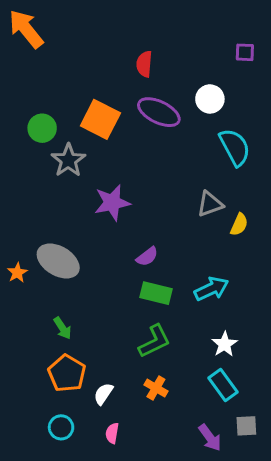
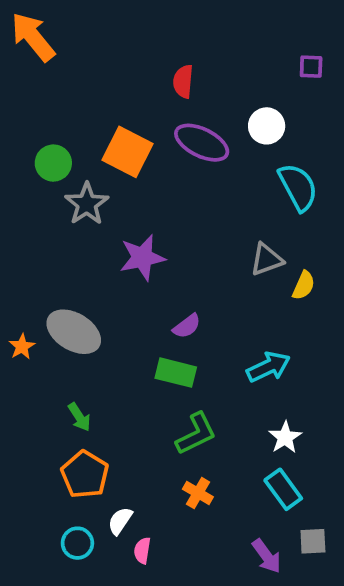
green rectangle: (156, 293) -> (176, 373), moved
white semicircle: (103, 394) -> (120, 521), moved

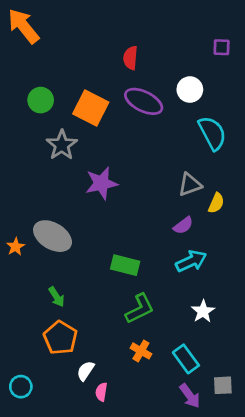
green circle: (53, 163) -> (41, 100), moved
purple semicircle: (187, 326) -> (183, 226), moved
cyan rectangle: (283, 489) -> (186, 359), moved
cyan circle: (77, 543) -> (21, 387), moved

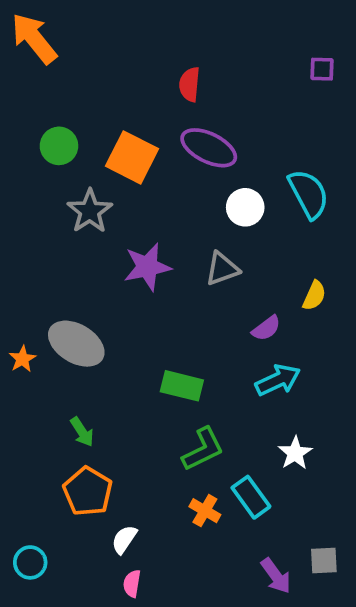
white circle: (190, 90) -> (245, 207), moved
gray triangle: (190, 185) -> (222, 269), moved
cyan rectangle: (186, 359) -> (251, 497), moved
pink semicircle: (101, 392) -> (132, 584), moved

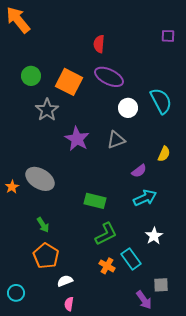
purple star: (147, 267) -> (77, 139), turned -30
white semicircle: (124, 539) -> (65, 281), turned 35
gray square: (324, 561) -> (161, 285), moved

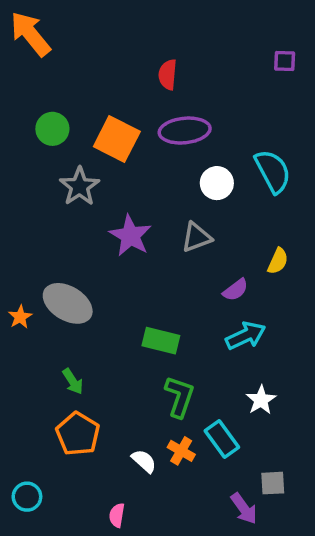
purple ellipse: (109, 77) -> (185, 131), turned -32
green L-shape: (106, 234) -> (180, 397), turned -45
white semicircle: (65, 281) -> (144, 461), moved, turned 63

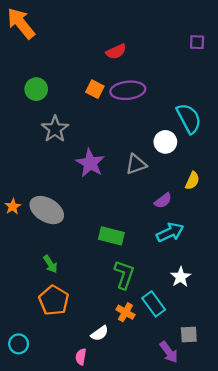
red semicircle: (168, 75) -> (116, 52), turned -120
orange square: (117, 139) -> (95, 89), moved, size x0.6
white circle: (217, 183) -> (165, 142), moved
orange star: (20, 317) -> (13, 207), moved
white semicircle: (144, 461) -> (100, 333), moved, turned 102

